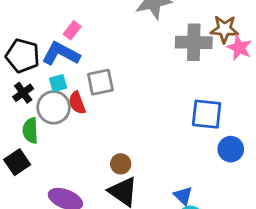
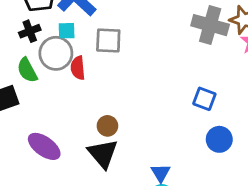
red semicircle: (77, 103) -> (78, 68), moved
blue square: (207, 114) -> (204, 99), size x0.7
green semicircle: (30, 131) -> (27, 70), turned -40

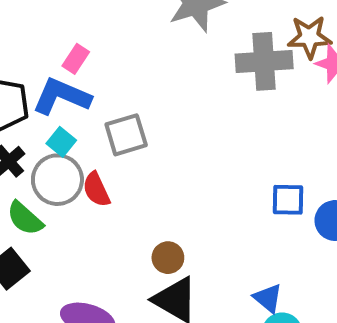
cyan square: (67, 31) -> (61, 142), turned -30
blue square: (204, 99) -> (288, 200), moved

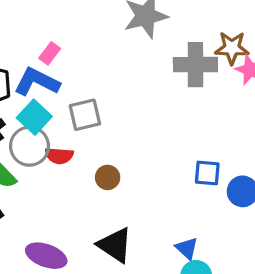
cyan square: (61, 142) -> (34, 117), size x1.5
red semicircle: (96, 189) -> (59, 156), turned -64
brown circle: (168, 258) -> (108, 177), moved

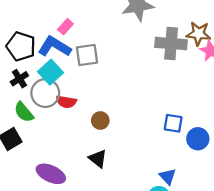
gray square: (85, 115) -> (87, 55), moved
black triangle: (115, 245) -> (98, 159), moved, size x0.7
blue triangle: (187, 248) -> (168, 177), moved

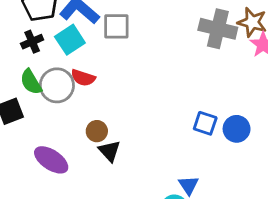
gray circle: (45, 93) -> (57, 85), moved
brown circle: (100, 121) -> (97, 131), moved
blue circle: (198, 139) -> (237, 129), moved

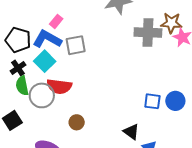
red semicircle: (83, 78) -> (59, 86), size x1.4
green semicircle: (31, 82) -> (22, 86), moved, turned 30
black triangle: (110, 151) -> (131, 132), moved

